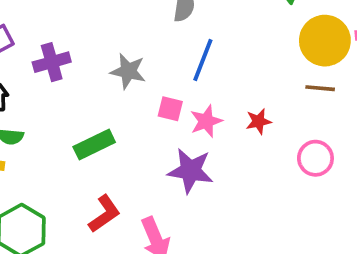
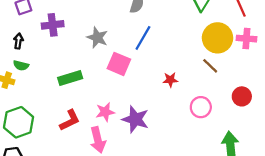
brown line: (320, 88) -> (210, 66), turned 30
pink square: (170, 109) -> (119, 64), size x1.5
pink star: (206, 121) -> (105, 112), moved
purple star: (190, 171) -> (135, 119), moved

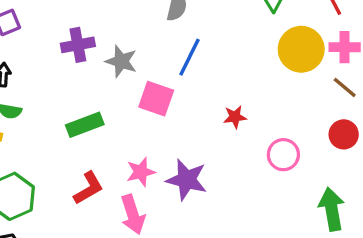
purple cross: (53, 25) -> (78, 45), moved
brown line: (210, 66) -> (345, 87), moved

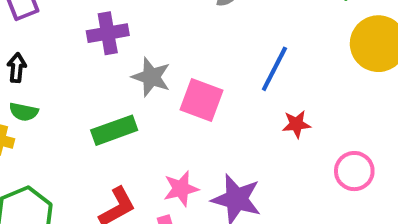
blue line: (190, 57) -> (274, 69), moved
gray star: (121, 61) -> (151, 77), moved

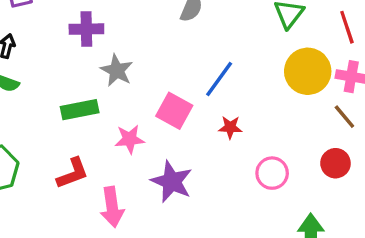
pink square: (201, 100) -> (174, 111), moved
pink star: (181, 189) -> (130, 139), moved

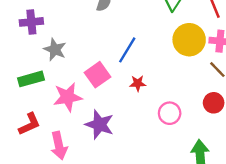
pink square: (174, 111) -> (97, 75), turned 30
pink star: (130, 139) -> (68, 97), size x1.4

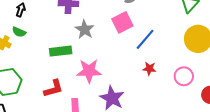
pink square: (97, 75) -> (122, 22), moved
pink circle: (170, 113) -> (184, 76), moved

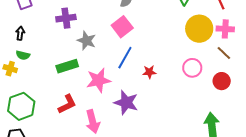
blue line: (145, 39) -> (125, 58), moved
red star: (149, 69) -> (149, 72), moved

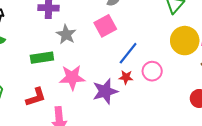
blue line: (125, 58) -> (128, 53), moved
pink circle: (192, 68) -> (152, 71), moved
purple star: (126, 103) -> (105, 91), moved, turned 30

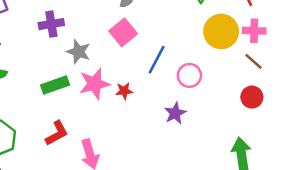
pink star: (72, 77) -> (94, 84), moved
red star: (126, 77) -> (124, 91), moved
purple star: (105, 91) -> (175, 113), moved, size x0.7

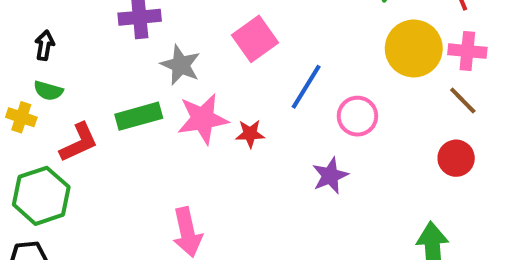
red L-shape: (57, 133) -> (79, 143), moved

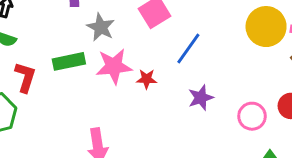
pink circle: (357, 116) -> (252, 116), moved
red L-shape: (79, 143) -> (25, 77), turned -52
purple star: (330, 176) -> (201, 98), moved

